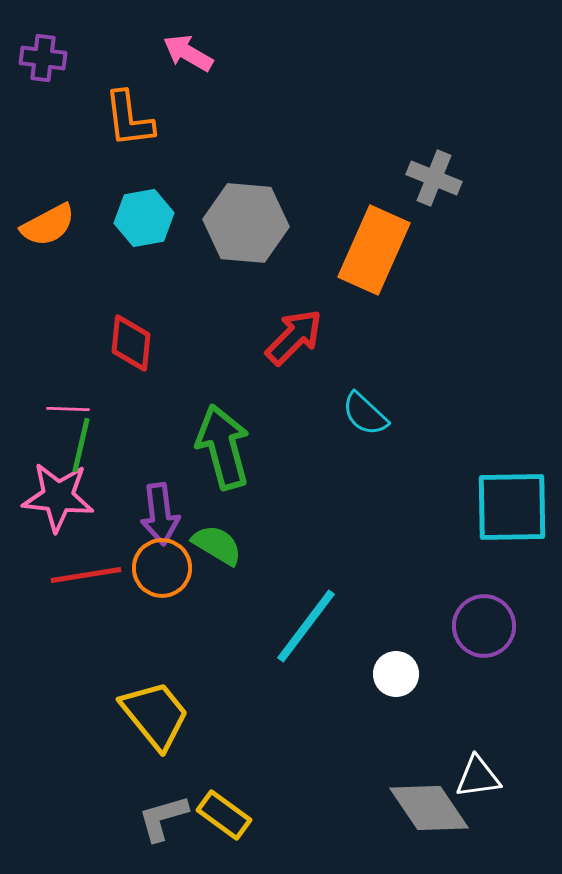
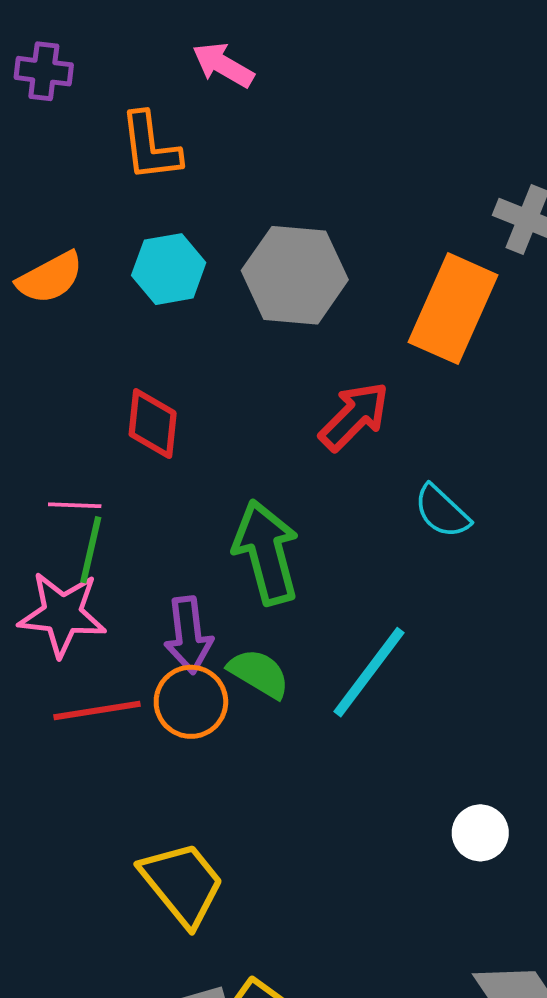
cyan line: (306, 626) -> (369, 672), moved

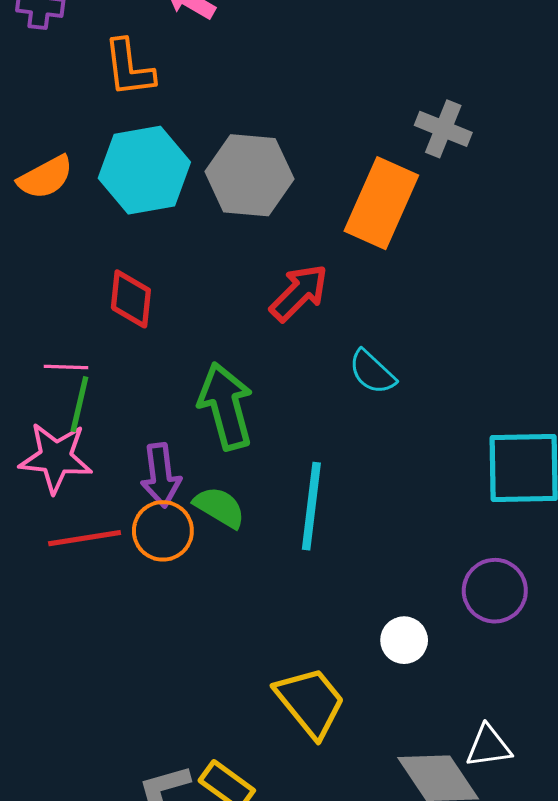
cyan hexagon: (169, 269) -> (144, 170), size x1.5
cyan line: (369, 672) -> (311, 506), turned -30
yellow trapezoid: (182, 884) -> (310, 702), moved

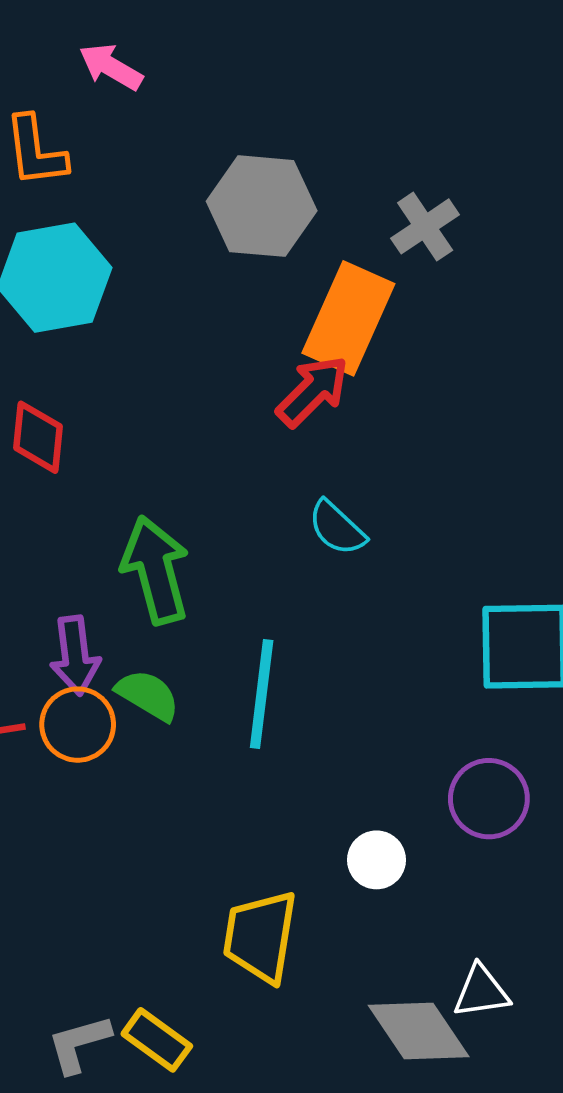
gray cross: (443, 129) -> (425, 226), turned 34
gray hexagon: (249, 175) -> (262, 206), moved
red arrow: (299, 293) -> (313, 391), moved
yellow trapezoid: (310, 702) -> (260, 937), turned -132

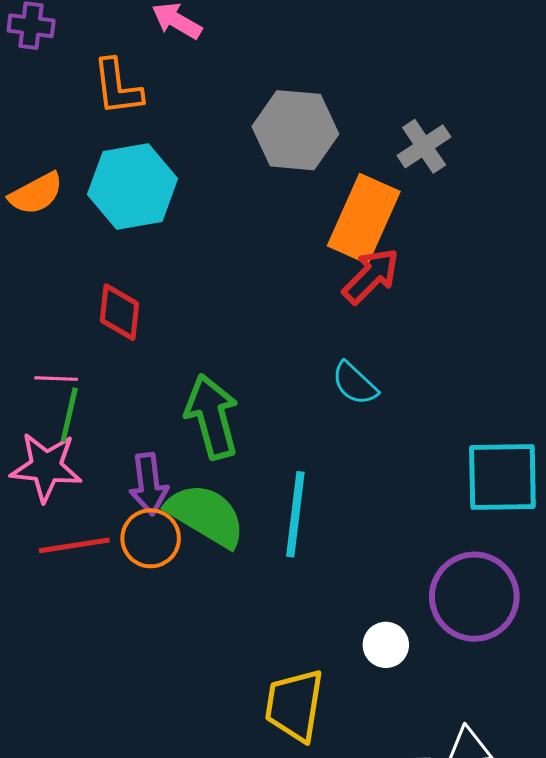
red arrow: (313, 391) -> (371, 276), moved
green semicircle: (148, 695) -> (206, 515), size x1.6
purple circle: (489, 799) -> (474, 597), size x1.4

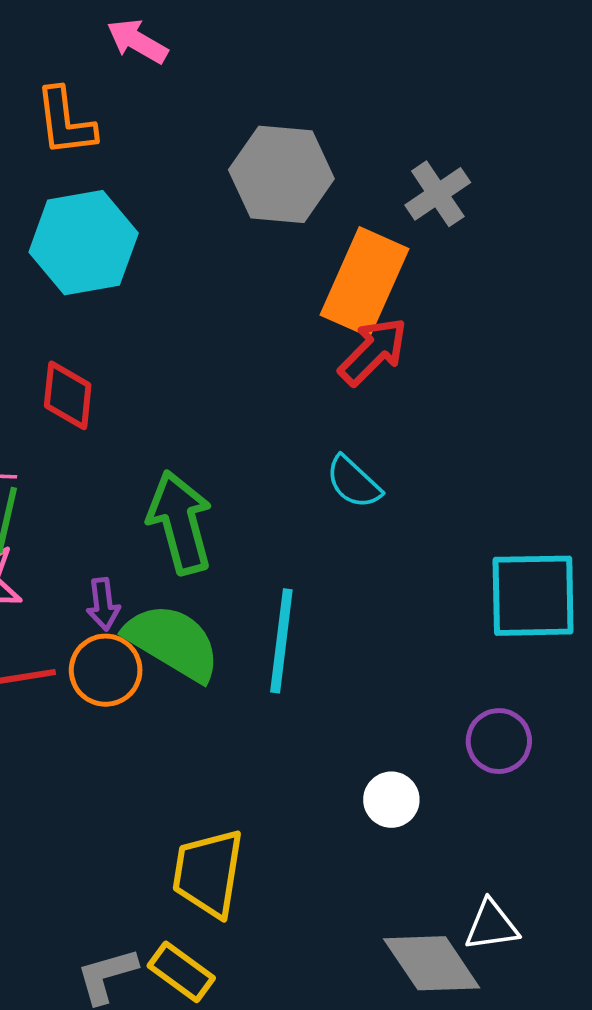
purple arrow: (149, 484) -> (103, 604), size x0.7
purple circle: (474, 597) -> (499, 741), size x0.6
yellow trapezoid: (294, 705) -> (208, 873), moved

